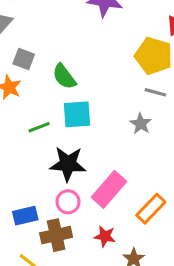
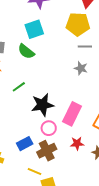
cyan square: (77, 114) -> (34, 29), moved

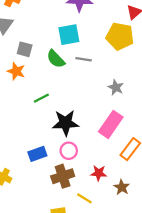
gray line: (85, 46) -> (84, 59), moved
pink rectangle: (72, 114) -> (111, 124), moved
blue rectangle: (25, 144) -> (37, 154), moved
yellow line: (34, 171) -> (84, 198), moved

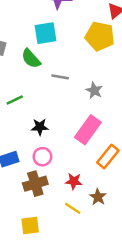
gray line: (84, 59) -> (60, 77), moved
black star: (66, 123) -> (40, 127), size x0.6
yellow line: (84, 198) -> (73, 208), moved

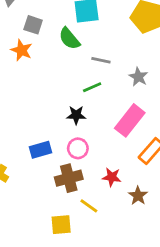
green line: (15, 100) -> (92, 87), moved
yellow line: (73, 208) -> (89, 206), moved

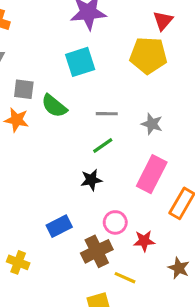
green semicircle: (69, 39) -> (54, 106), moved
pink circle: (78, 148) -> (115, 222), moved
brown star: (138, 196) -> (179, 268), moved

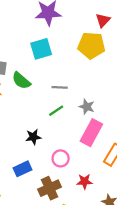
gray star: (152, 124) -> (87, 107), moved
black star: (91, 180) -> (33, 137), moved
pink circle: (115, 222) -> (61, 158), moved

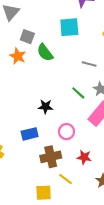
gray line: (60, 87) -> (89, 64), moved
green line: (56, 111) -> (78, 93), moved, turned 64

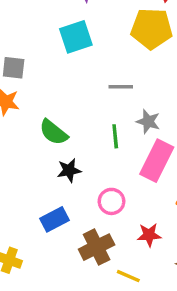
green semicircle: (45, 53) -> (54, 132), moved
green line: (78, 93) -> (115, 136), turned 56

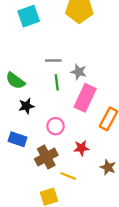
gray line: (121, 87) -> (53, 60), moved
blue rectangle: (55, 219) -> (18, 139), turned 48

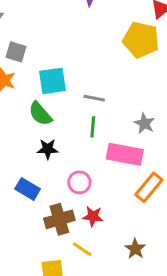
cyan square: (29, 16) -> (53, 81), moved
gray star: (79, 72) -> (144, 123), moved
pink rectangle: (85, 98) -> (125, 154), turned 64
red star: (81, 148) -> (93, 216), moved

